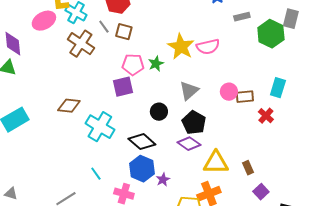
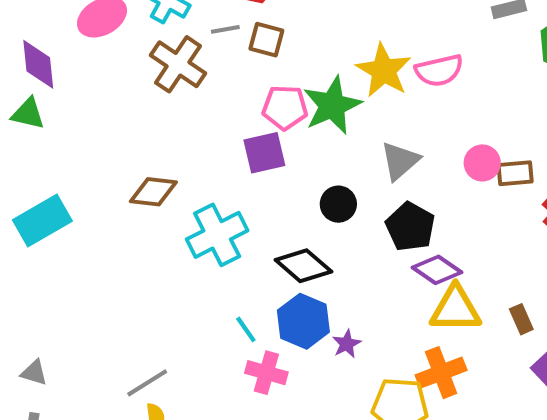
gray line: (104, 27) -> (225, 29), turned -64
green star: (156, 64) -> (332, 105), size x1.8
cyan cross: (100, 127) -> (217, 235), turned 32
purple diamond: (189, 144) -> (437, 270), moved
cyan line: (96, 174) -> (246, 329), moved

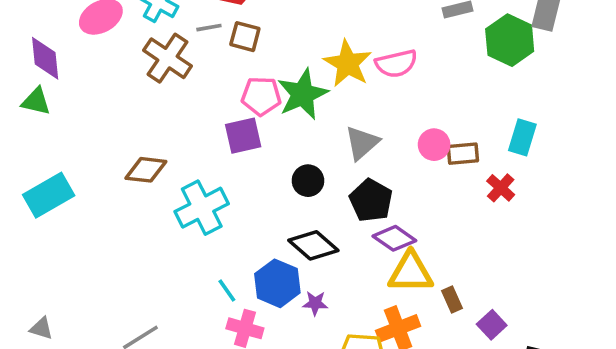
black diamond: (303, 266) -> (313, 245), moved
brown rectangle: (521, 319) -> (452, 300), moved
purple star: (347, 344) -> (315, 303), turned 30

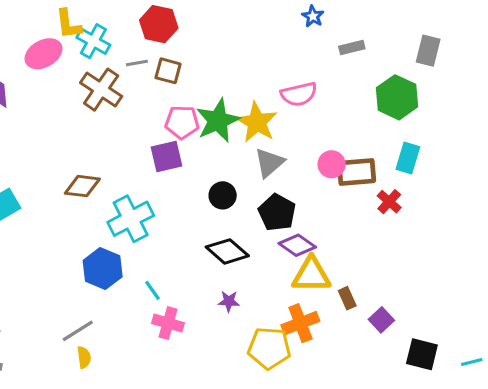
green hexagon: (510, 40) -> (397, 97), moved
yellow star: (348, 64) -> (257, 122), moved
brown rectangle: (463, 154) -> (356, 172), size x1.4
blue hexagon: (277, 283) -> (103, 269), moved

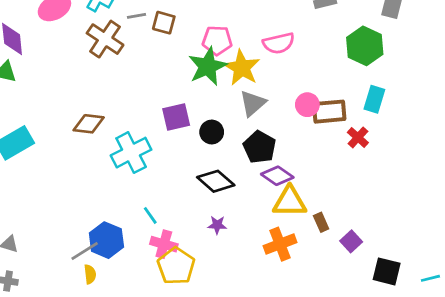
pink pentagon: (182, 122) -> (217, 40), moved
purple square: (166, 156) -> (176, 117), moved
blue hexagon: (103, 269) -> (106, 240), moved
yellow pentagon: (269, 348) -> (176, 266), moved, turned 30

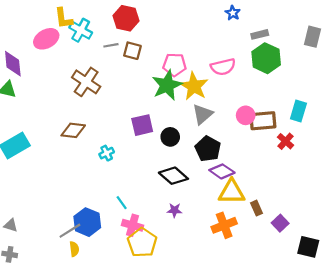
brown cross: (105, 39) -> (86, 82), moved
green hexagon: (365, 46) -> (266, 58), moved
cyan cross: (131, 153) -> (107, 153), size x0.5

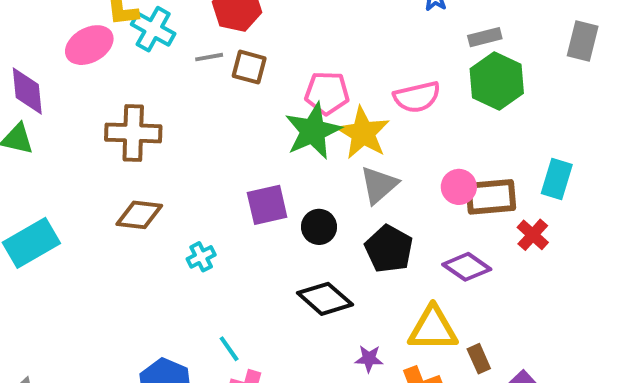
brown cross: (86, 82) -> (133, 133), moved, turned -32
purple diamond: (222, 171) -> (467, 267), moved
purple star: (175, 210) -> (369, 359), moved

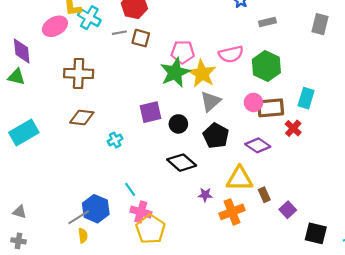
green hexagon: (497, 81) -> (266, 66), moved

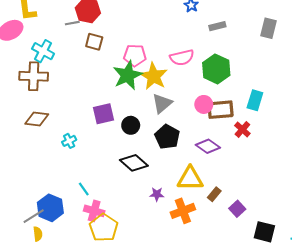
cyan cross: (89, 18) -> (43, 51), moved
gray line: (119, 33) -> (72, 23), moved
brown rectangle: (264, 195) -> (214, 194), turned 64

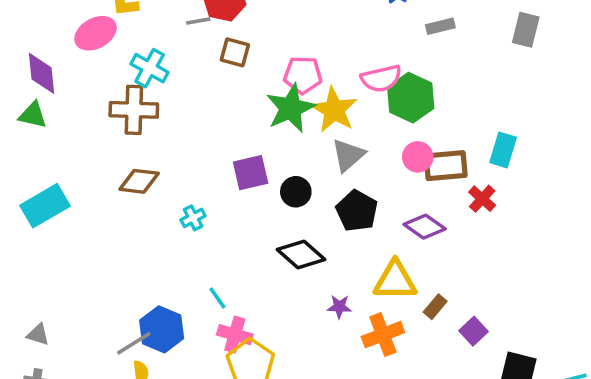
green hexagon: (216, 69) -> (411, 98), moved

